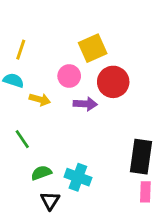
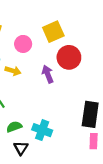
pink circle: (69, 76) -> (23, 44), moved
purple arrow: (85, 104) -> (48, 74), turned -114

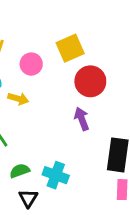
purple arrow: (48, 74) -> (82, 119), moved

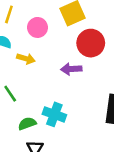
purple arrow: (82, 119) -> (71, 69), moved, turned -72
cyan cross: (56, 175) -> (54, 114), moved

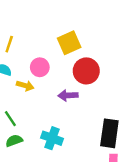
pink circle: (37, 27) -> (40, 67), moved
green semicircle: (27, 124) -> (14, 141), moved

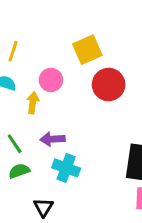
yellow arrow: (25, 86) -> (33, 103), turned -98
purple arrow: (68, 95) -> (52, 139), moved

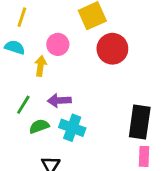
green line: (15, 144) -> (23, 105), turned 66
green semicircle: (19, 171) -> (39, 126), moved

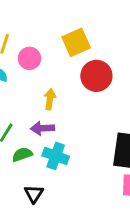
pink circle: (58, 44) -> (29, 58), moved
yellow arrow: (41, 66) -> (50, 99), moved

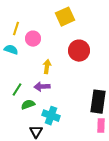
yellow square: (76, 42) -> (65, 17), moved
cyan cross: (56, 156) -> (51, 116), moved

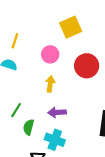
pink circle: (33, 39) -> (50, 54), moved
purple arrow: (42, 87) -> (57, 112), moved
green semicircle: (28, 105) -> (29, 127), turned -56

